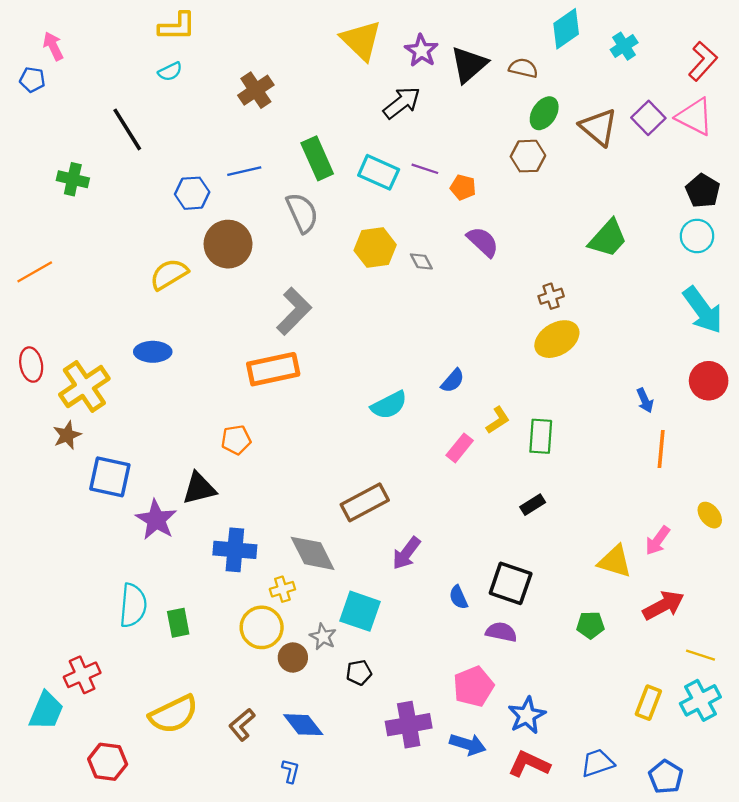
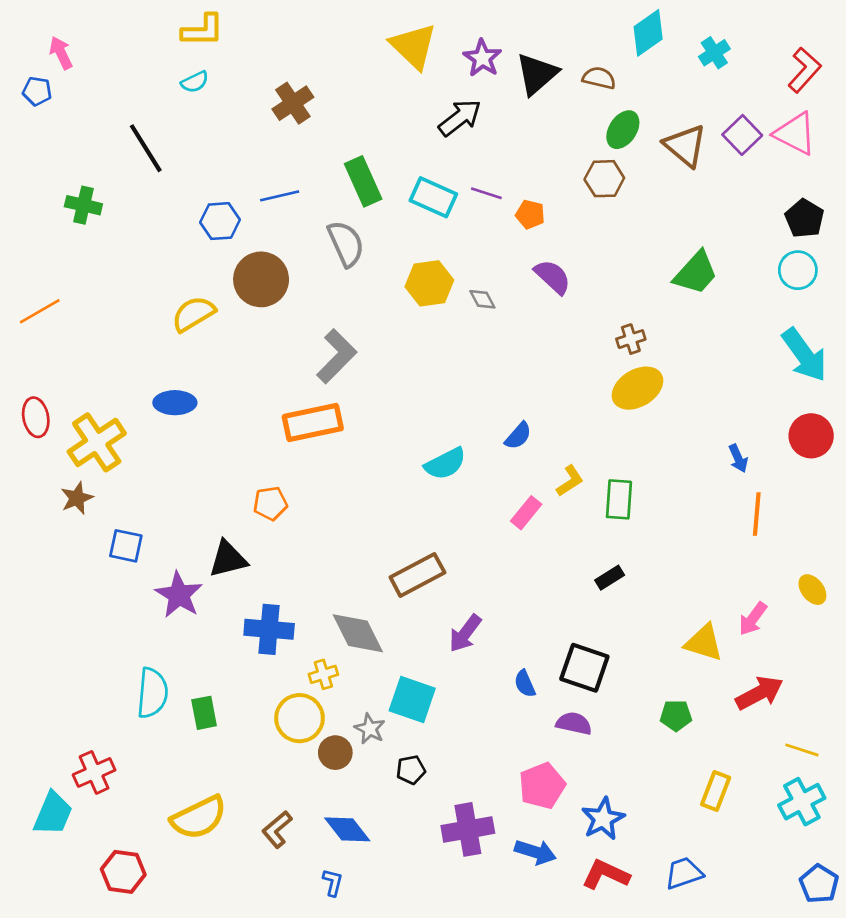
blue square: (110, 477) -> (126, 546), size x0.7
yellow rectangle: (648, 703) -> (716, 791), moved
blue pentagon: (666, 777) -> (819, 884), moved

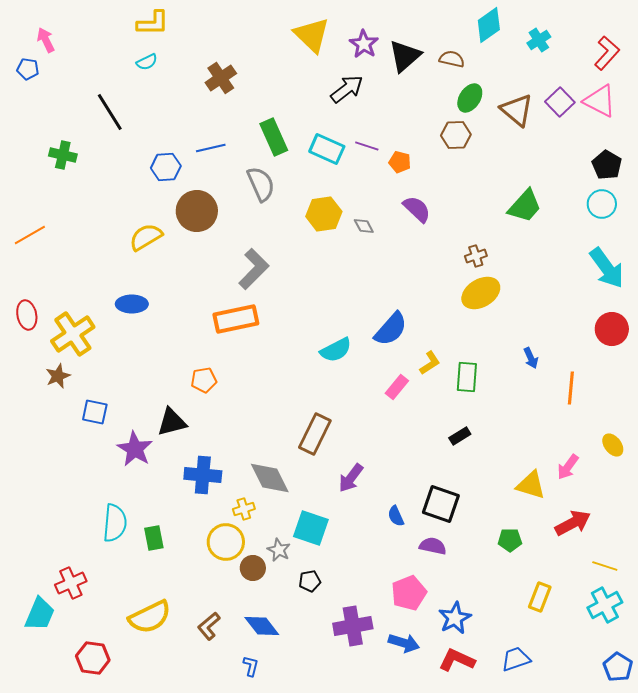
blue semicircle: (518, 436) -> (391, 329), size x1.6
blue arrow: (738, 458) -> (531, 358), moved
brown rectangle: (417, 575) -> (315, 434), turned -36

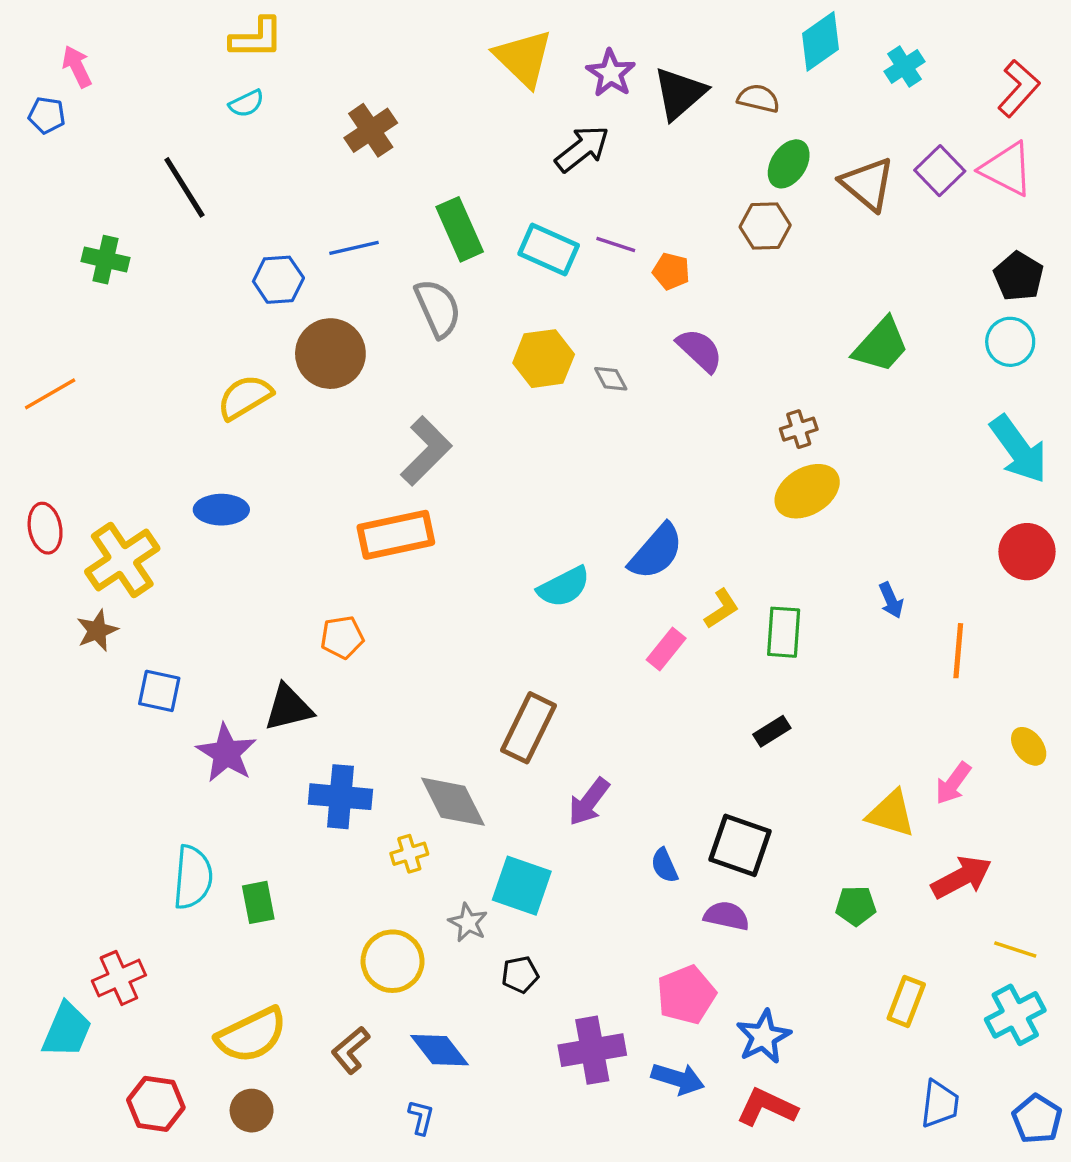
yellow circle: (226, 542) -> (393, 961), moved
brown circle: (253, 568) -> (252, 1111), moved
blue trapezoid: (516, 659) -> (940, 1104), moved, turned 116

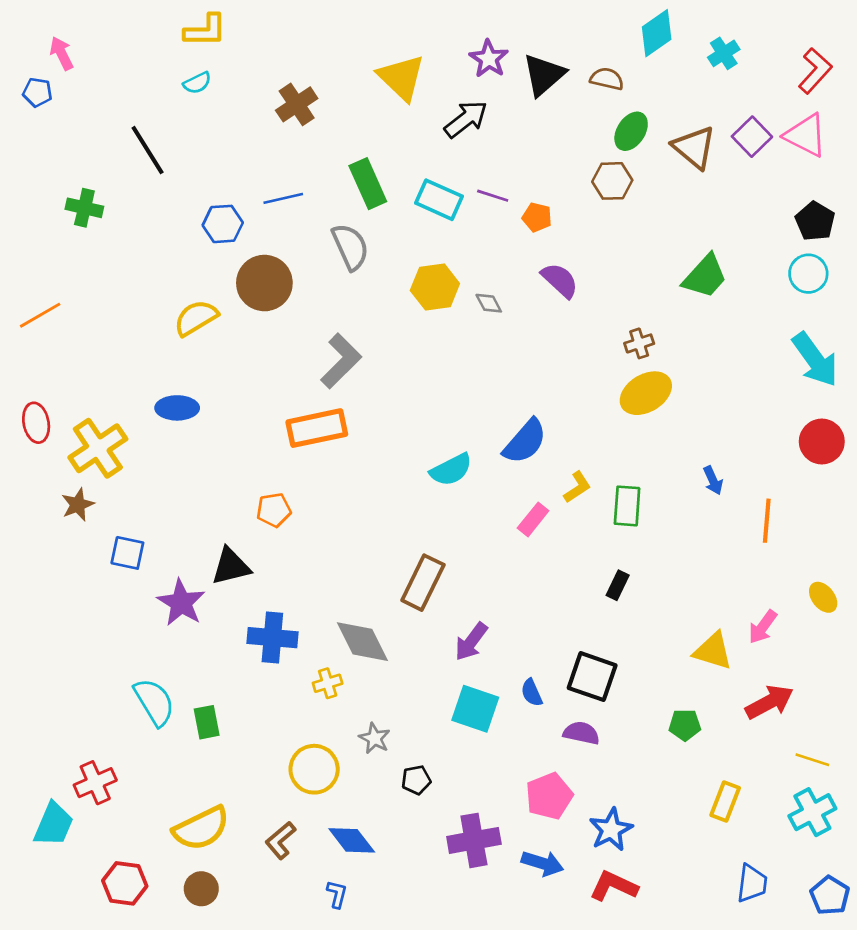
yellow triangle: (523, 58) -> (401, 78), moved
black rectangle: (772, 731) -> (618, 585), turned -32
cyan semicircle: (193, 877) -> (154, 702), turned -36
cyan square: (522, 886) -> (475, 709), moved

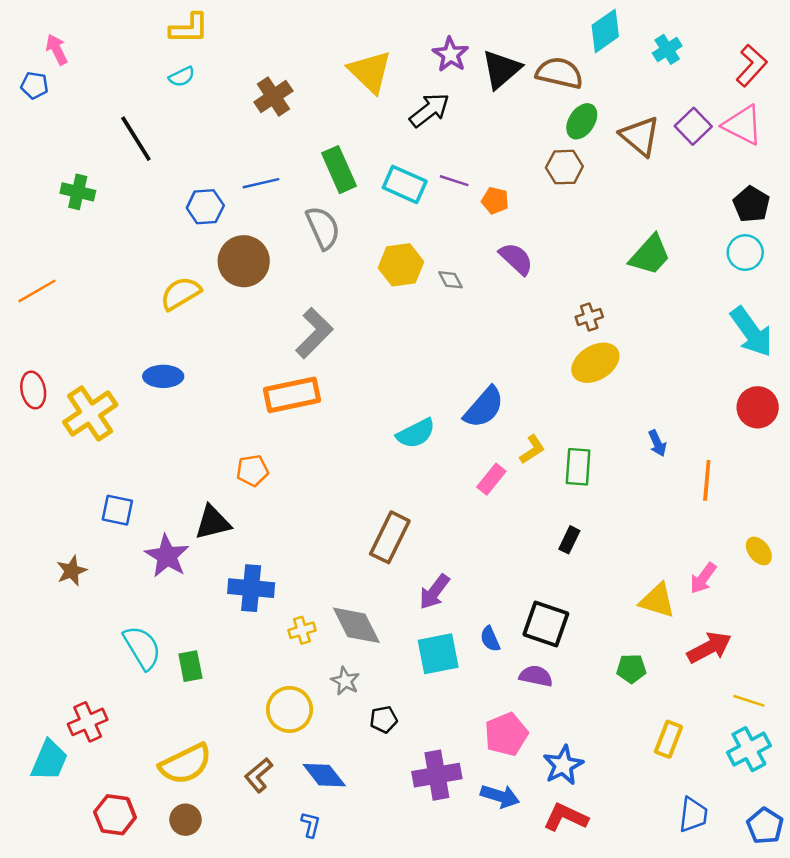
brown semicircle: (607, 79) -> (559, 73), size x1.5
brown star: (78, 505) -> (72, 571), moved
gray diamond: (362, 642) -> (356, 625), moved
cyan square: (475, 709) -> (438, 654), turned -30

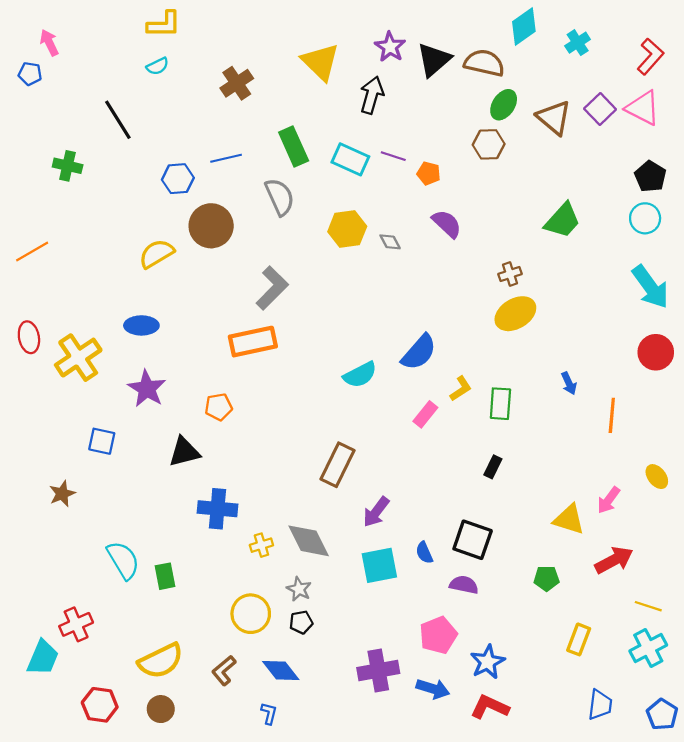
black arrow: (429, 110) -> (372, 95), turned -36
purple star: (167, 556) -> (147, 389), moved
black pentagon: (384, 719) -> (301, 622), moved

